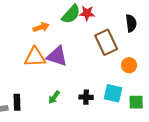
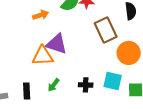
orange triangle: (35, 57) -> (43, 56), moved
orange circle: (129, 65) -> (129, 53), size x1.5
black rectangle: (17, 102) -> (27, 91), moved

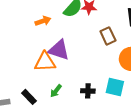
brown rectangle: (106, 30) -> (108, 36), size x0.7
black rectangle: (27, 91) -> (29, 97), turned -42

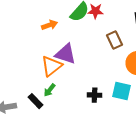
orange triangle: (45, 62) -> (52, 66), turned -35
green arrow: (56, 91) -> (50, 90), moved

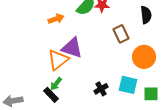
black cross: (95, 95) -> (101, 89), turned -32
black rectangle: (36, 101) -> (51, 95), moved

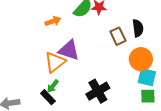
black semicircle: (146, 15) -> (138, 28), moved
cyan square: (128, 85) -> (147, 77), moved
black cross: (101, 89) -> (98, 91), size x1.6

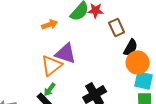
black semicircle: (138, 28) -> (131, 48), moved, turned 36
brown rectangle: (118, 36) -> (117, 28), moved

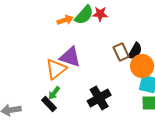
orange arrow: (50, 25) -> (65, 20), moved
brown rectangle: (117, 28) -> (121, 52), moved

